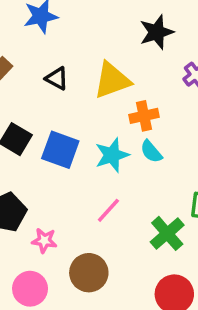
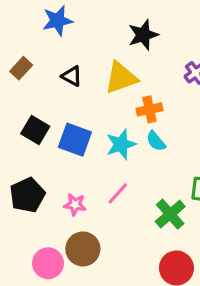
black star: (157, 32) -> (143, 35), moved
pink star: (44, 241) -> (75, 205), moved
brown circle: (89, 273) -> (83, 249), moved

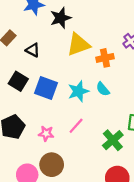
black star: (143, 35) -> (61, 18), moved
black triangle: (72, 76) -> (33, 50), moved
orange cross: (149, 109) -> (105, 58), moved

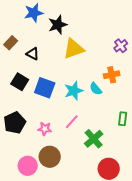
orange cross: (105, 58) -> (112, 75), moved
green cross: (113, 140) -> (94, 139), moved

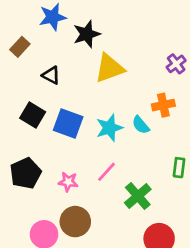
brown rectangle: (11, 43) -> (20, 47), moved

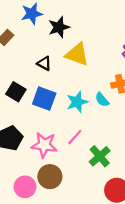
yellow triangle: (109, 68) -> (77, 54), turned 40
black triangle: (51, 75) -> (44, 63), moved
pink star: (68, 182) -> (44, 145), size x1.6

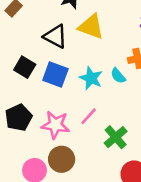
black triangle: (44, 63) -> (55, 36), size x1.5
cyan star: (77, 102) -> (91, 78), turned -30

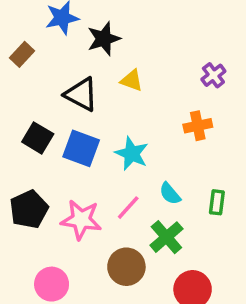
yellow triangle: (91, 27) -> (132, 80), size x0.6
cyan semicircle: (118, 76) -> (170, 194), moved
brown circle: (62, 159) -> (126, 267), moved

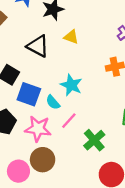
blue square: (81, 148) -> (29, 94), moved
cyan semicircle: (170, 194) -> (53, 102), moved
brown circle: (126, 267) -> (43, 160), moved

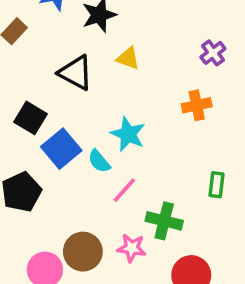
blue square: (29, 94) -> (61, 149), turned 30
pink star: (38, 129) -> (132, 248), moved, size x0.7
green cross: (94, 140) -> (164, 221), turned -35

